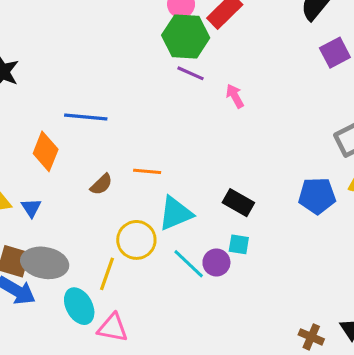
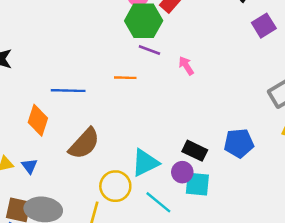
orange line: (147, 171) -> (125, 78), moved
brown semicircle: (101, 184) -> (84, 144), size x1.8
blue pentagon: (317, 196) -> (239, 143), moved
cyan square: (239, 244) -> (197, 184), size x1.5
purple circle: (216, 262) -> (182, 172), moved

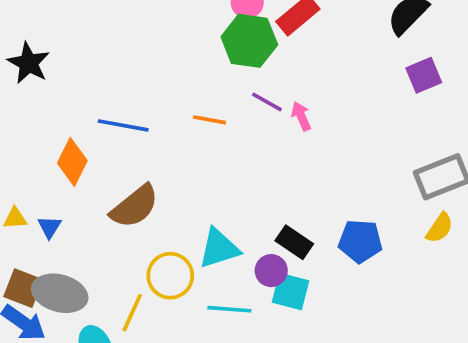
purple line: (149, 50) -> (267, 102), moved
cyan line: (158, 202) -> (229, 309), turned -44

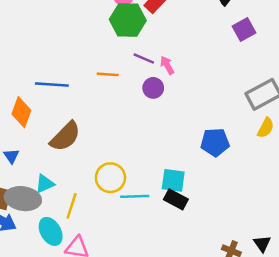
black rectangle: (294, 242) -> (176, 199), moved
cyan triangle: (219, 248) -> (45, 184), moved, size x0.7
purple circle: (271, 271) -> (153, 88), moved
yellow circle: (170, 276) -> (110, 178), moved

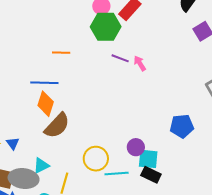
orange line: (108, 74) -> (61, 53), moved
purple circle: (153, 88) -> (136, 147), moved
orange diamond: (21, 112) -> (46, 104), moved

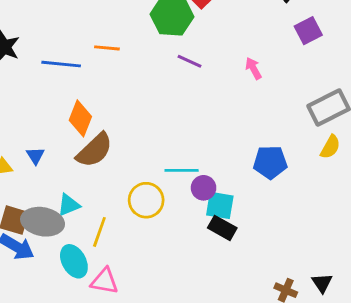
pink arrow: (140, 63) -> (253, 68), moved
blue line: (44, 83) -> (61, 64), moved
blue triangle: (13, 143) -> (35, 156), moved
cyan line: (117, 173) -> (182, 170), moved

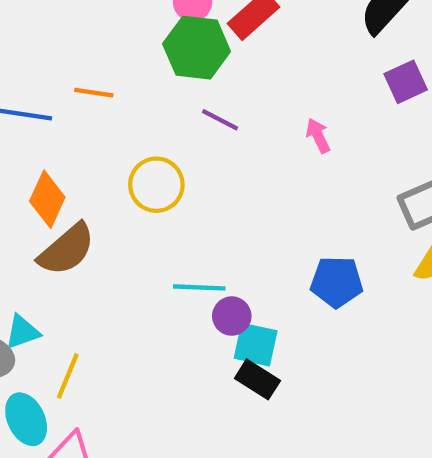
yellow circle: (146, 200) -> (156, 185), moved

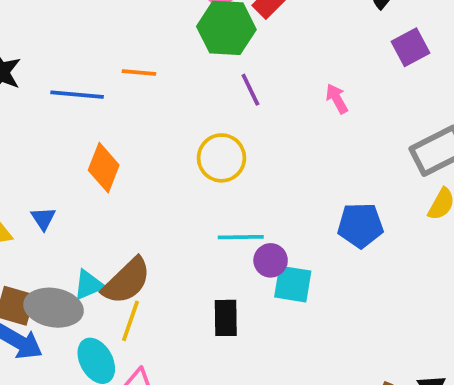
purple line: (220, 120) -> (250, 90), turned 40
yellow circle: (156, 185) -> (221, 158), moved
brown semicircle: (67, 249) -> (127, 281), moved
black rectangle: (257, 379) -> (226, 318), moved, turned 60

